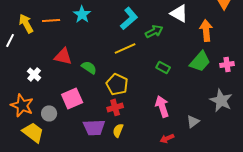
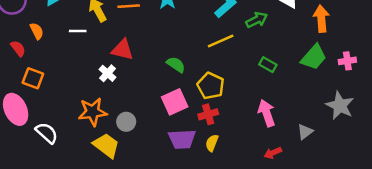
white line: (10, 40) -> (78, 31), turned 64
red triangle: (63, 56) -> (122, 50), moved
pink square: (72, 98) -> (175, 102), moved
orange star: (22, 105) -> (93, 112), turned -30

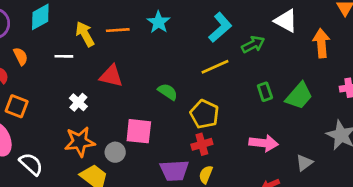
green trapezoid: (314, 57) -> (299, 96), moved
green rectangle: (268, 65) -> (265, 92), turned 42
white cross: (108, 73) -> (78, 102), moved
pink square: (175, 102) -> (139, 131), moved, turned 30
pink arrow: (267, 113) -> (264, 143), turned 115

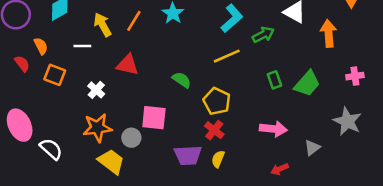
orange line: (118, 30) -> (134, 21), turned -55
orange square: (17, 106) -> (55, 75), moved
red cross: (202, 144) -> (214, 130), turned -36

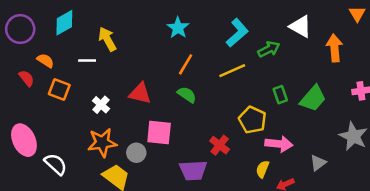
orange line: (134, 21) -> (186, 64), moved
orange semicircle: (41, 46) -> (45, 61), turned -30
red triangle: (128, 65) -> (140, 93), moved
yellow pentagon: (217, 101) -> (252, 120), moved
yellow semicircle: (218, 159) -> (263, 169), moved

